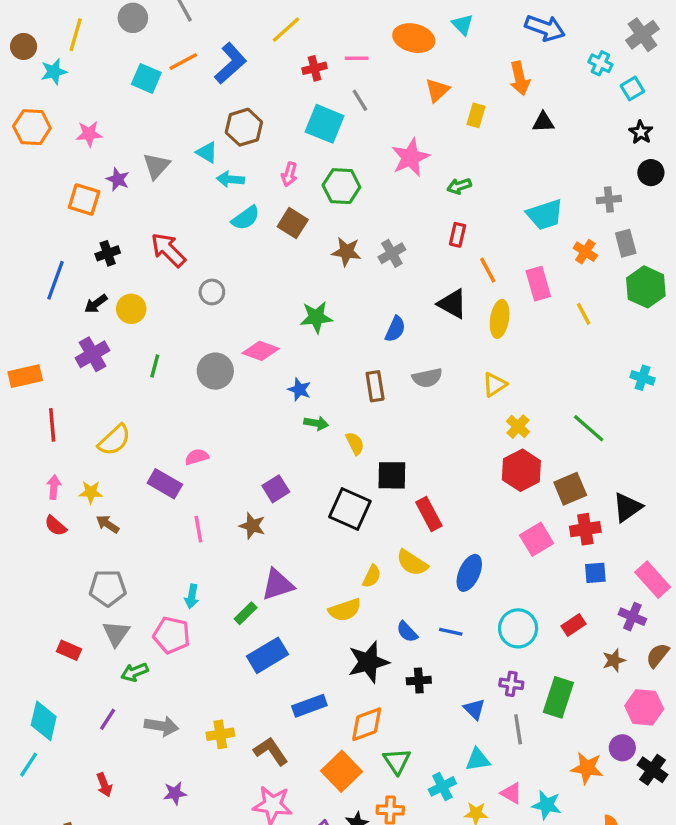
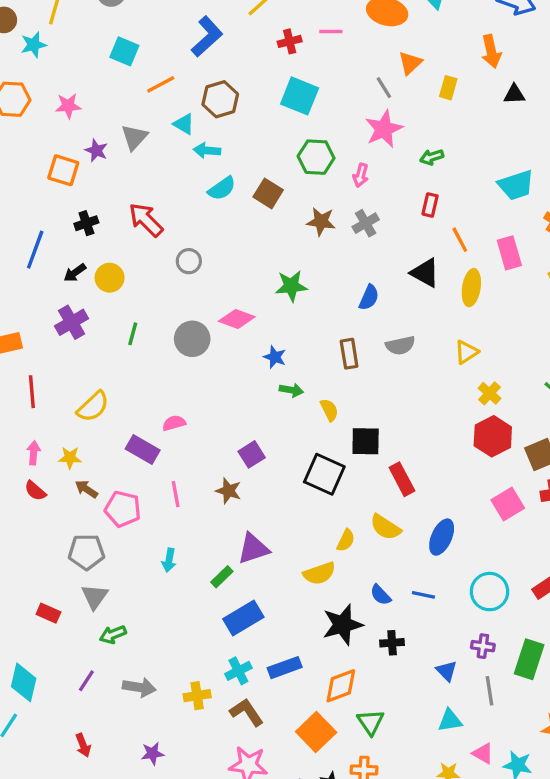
orange line: (183, 62) -> (161, 84), moved
gray line: (360, 100) -> (384, 88), moved
pink arrow: (289, 174) -> (361, 175), moved
pink pentagon: (172, 635) -> (123, 509), moved
cyan cross: (442, 786) -> (238, 671), moved

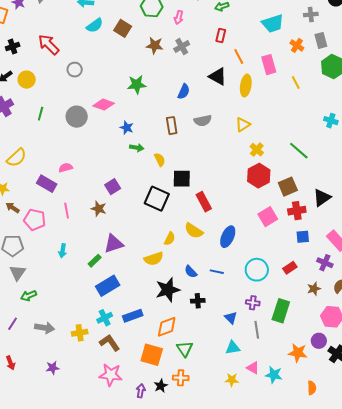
orange square: (316, 732) -> (152, 355), turned -30

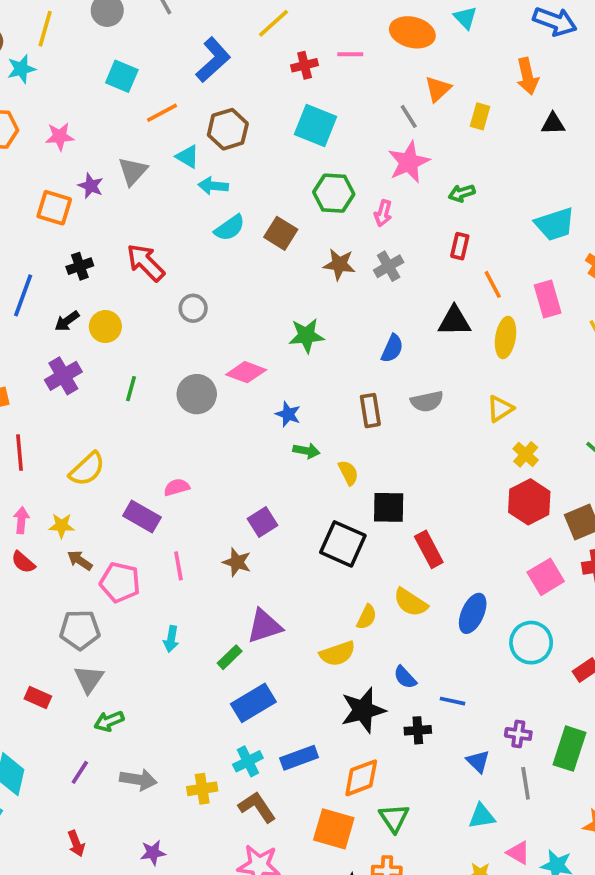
black triangle: (218, 77) -> (454, 321), turned -30
cyan circle: (257, 270) -> (531, 643), moved
blue line: (217, 272) -> (453, 701), moved

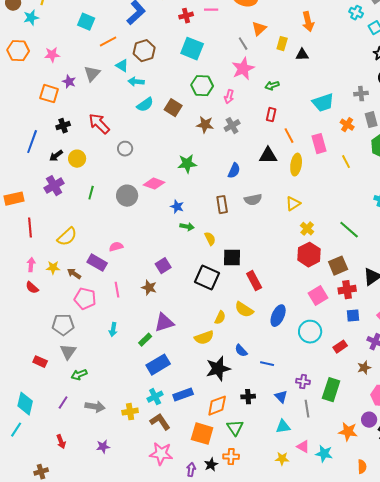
black triangle: (553, 124) -> (302, 55), moved
brown arrow: (80, 560) -> (74, 274), moved
black cross: (418, 730) -> (248, 397), moved

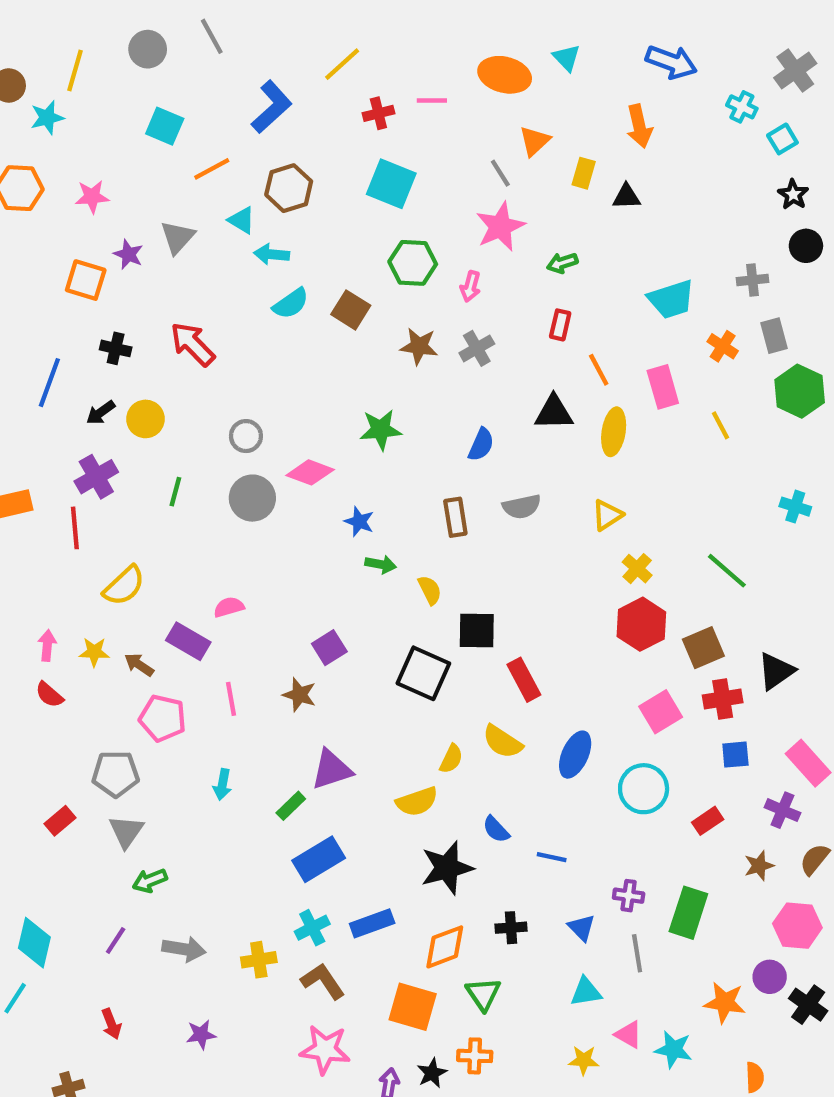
black cross: (63, 126) -> (116, 348), turned 32
gray circle: (125, 149) -> (246, 436), moved
red line: (30, 228) -> (75, 528), moved
red rectangle: (40, 362) -> (60, 821), moved, turned -64

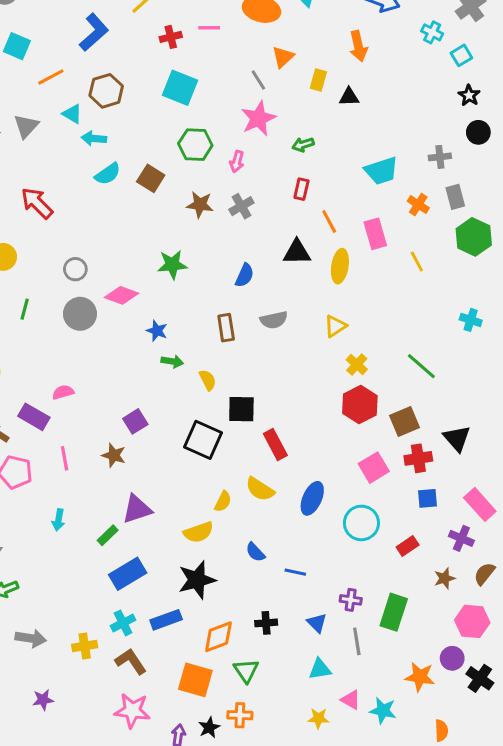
black triangle: (776, 671) -> (457, 438), turned -36
black star: (447, 868) -> (197, 580), moved

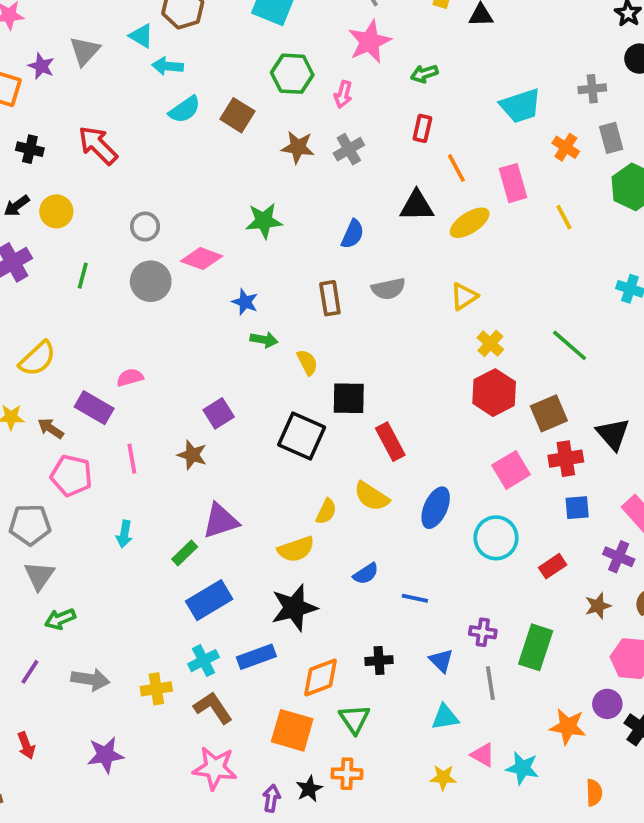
yellow ellipse: (340, 266) -> (470, 223), turned 48
blue semicircle: (255, 552) -> (366, 574), turned -80
purple star: (43, 700) -> (105, 755), size x1.4

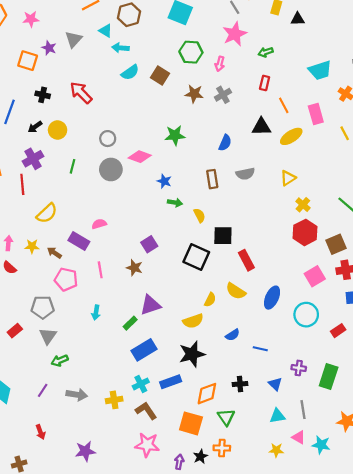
gray line: (490, 683) -> (303, 410), moved
purple star: (105, 755) -> (85, 451), moved

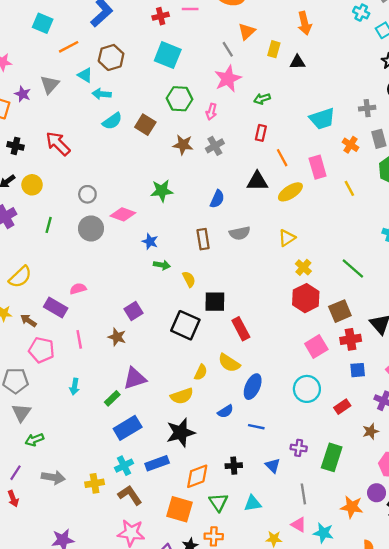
blue ellipse: (272, 298) -> (253, 387), moved
cyan triangle: (277, 416) -> (253, 503), moved
red arrow: (40, 432) -> (13, 499), moved

